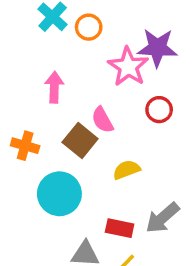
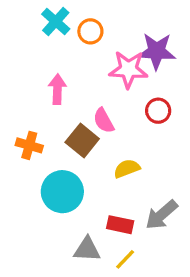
pink star: (128, 67) -> (128, 69), turned -30

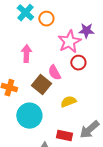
purple star: (157, 51) -> (86, 31), size x0.7
pink star: (128, 69) -> (69, 42), turned -30
red circle: (158, 111) -> (78, 63), moved

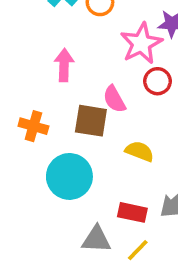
brown square: (41, 85) -> (91, 121), turned -30
yellow semicircle: (68, 102) -> (140, 151), turned 42

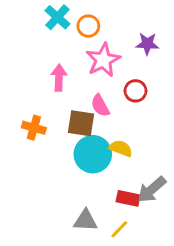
pink star: (141, 43) -> (103, 60), moved
cyan circle: (69, 176) -> (93, 154), moved
red rectangle: (132, 212) -> (128, 198), moved

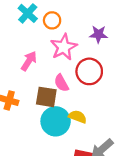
pink arrow: (59, 78) -> (29, 61), turned 30
red circle: (135, 91) -> (89, 71), size x1.5

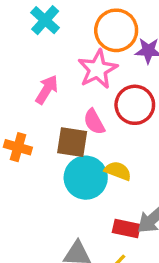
orange circle: (52, 20) -> (116, 30), moved, size x1.6

